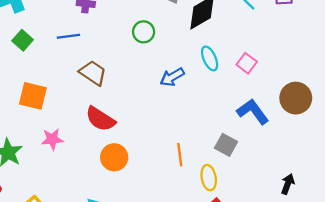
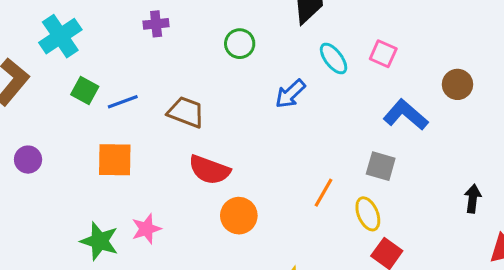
blue line: (68, 36) -> (123, 102), moved
brown circle: (296, 98) -> (457, 84), size x0.7
pink star: (52, 139) -> (146, 229), moved
orange line: (180, 155) -> (323, 193), turned 50

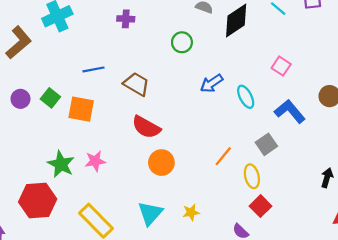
cyan ellipse: (334, 59) -> (246, 97), moved
green square: (85, 90) -> (50, 98), moved
gray square: (381, 166) -> (266, 144), turned 30

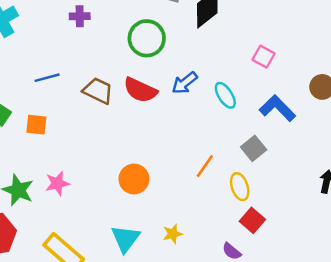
green circle: (182, 42) -> (147, 38), size x1.5
orange square: (81, 109) -> (36, 125), size x0.7
red semicircle: (146, 127) -> (140, 90), moved

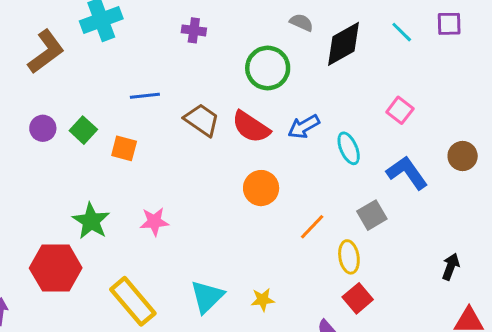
orange circle: (134, 179) -> (261, 188), moved
pink star: (57, 183) -> (154, 222), moved

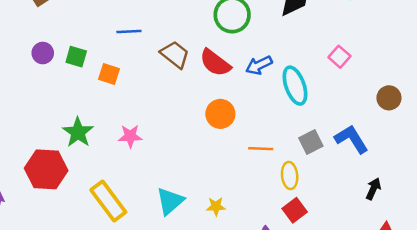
green square: (83, 130) -> (76, 57), turned -30
cyan ellipse: (349, 148) -> (295, 86), size x1.4
blue L-shape: (407, 173) -> (352, 139), moved
orange line: (312, 227) -> (261, 149), turned 45

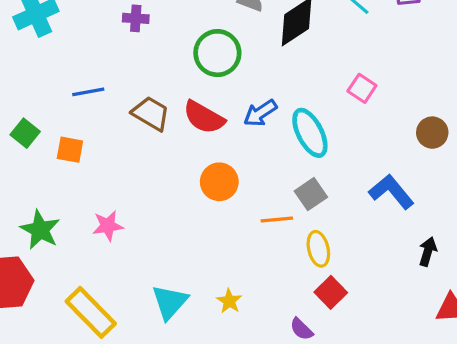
green square: (76, 57) -> (25, 133), turned 30
gray square: (311, 142) -> (311, 194), moved
yellow star: (216, 206) -> (229, 301), turned -30

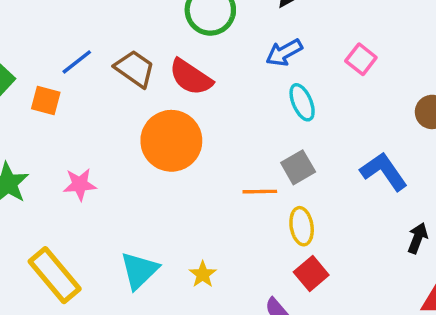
blue line: (88, 92) -> (77, 62), moved, turned -32
blue arrow: (260, 113) -> (284, 53), moved
cyan ellipse: (310, 133) -> (302, 102), size x0.7
orange circle: (219, 182) -> (171, 141), moved, size x1.5

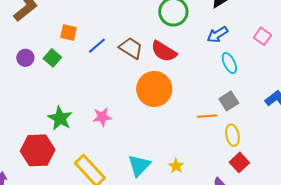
orange square: (46, 101) -> (68, 32), moved

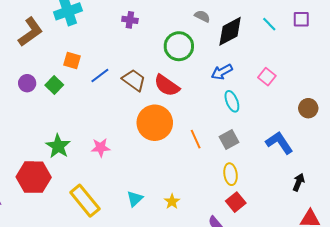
orange line: (207, 116) -> (196, 139), moved, turned 66
cyan triangle: (139, 165) -> (135, 199), size x0.7

